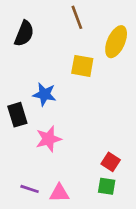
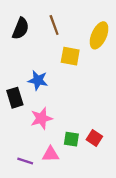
brown line: (77, 17) -> (54, 25), moved
green square: (107, 186) -> (71, 139), moved
pink triangle: (59, 193) -> (51, 154), moved

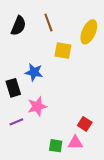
green square: (71, 139) -> (56, 146), moved
pink triangle: (51, 154) -> (75, 143), moved
purple line: (25, 161) -> (16, 122), moved, turned -40

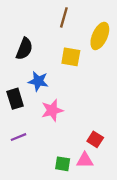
brown line: (48, 23) -> (64, 17), moved, turned 36
black semicircle: (18, 26) -> (24, 49), moved
pink star: (37, 106) -> (52, 110), moved

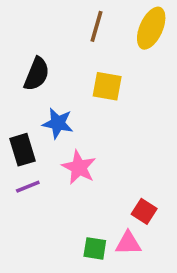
yellow ellipse: (100, 36) -> (151, 28), moved
pink star: (52, 110) -> (79, 167), turned -30
purple line: (18, 137) -> (28, 187), moved

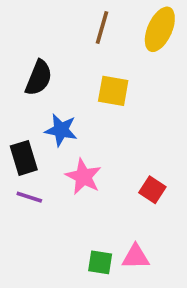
purple line: (28, 187) -> (29, 197), turned 40
red square: (144, 211) -> (152, 190), moved

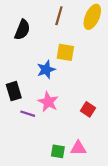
black semicircle: (39, 78) -> (22, 30), moved
blue star: (61, 130) -> (46, 70), moved, turned -30
purple line: (29, 197) -> (28, 114), moved

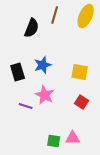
black semicircle: (22, 30) -> (32, 28), moved
yellow square: (65, 52) -> (80, 72), moved
black rectangle: (14, 91) -> (18, 72), moved

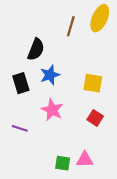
brown line: (55, 15) -> (71, 26), moved
black semicircle: (32, 28) -> (36, 49), moved
purple line: (26, 106) -> (20, 128), moved

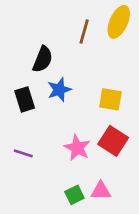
pink star: (52, 110) -> (77, 148), moved
red square: (95, 118) -> (113, 141), size x1.5
green square: (63, 163) -> (74, 195), turned -35

